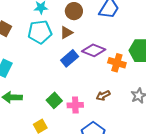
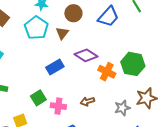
cyan pentagon: (40, 32) -> (36, 28), turned 30
brown triangle: (66, 33) -> (62, 33), turned -32
blue rectangle: (70, 58) -> (55, 67), moved

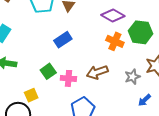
purple diamond: (86, 55) -> (113, 15), moved
brown arrow: (87, 101) -> (97, 72), size x1.5

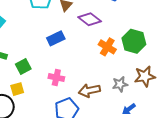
purple diamond: (113, 15) -> (90, 19), moved
green square: (48, 71) -> (23, 67), moved
brown arrow: (97, 72) -> (89, 90), moved

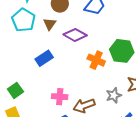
pink cross: (56, 78) -> (60, 97), moved

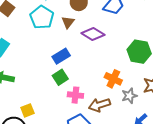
orange cross: (96, 60) -> (113, 79), moved
green square: (15, 90) -> (60, 77), moved

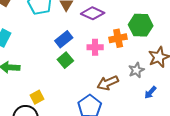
orange cross: (113, 79) -> (118, 38), moved, turned -30
pink cross: (75, 95) -> (95, 47), moved

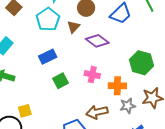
orange cross: (118, 38) -> (117, 86), moved
blue rectangle: (64, 39) -> (48, 57), moved

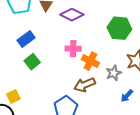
green square: (61, 81) -> (32, 62), moved
orange cross: (117, 86) -> (90, 61), moved, turned 36

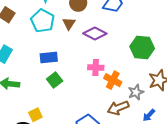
blue rectangle: (26, 39) -> (49, 57), turned 30
brown arrow: (85, 85) -> (118, 108), moved

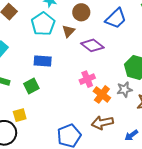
pink cross: (96, 68) -> (87, 79), turned -35
green square: (55, 80) -> (31, 86), moved
gray star: (136, 92) -> (124, 90), moved

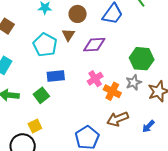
cyan pentagon: (43, 24) -> (45, 45), moved
purple diamond: (92, 45) -> (94, 45), turned -30
blue rectangle: (43, 61) -> (56, 76), moved

